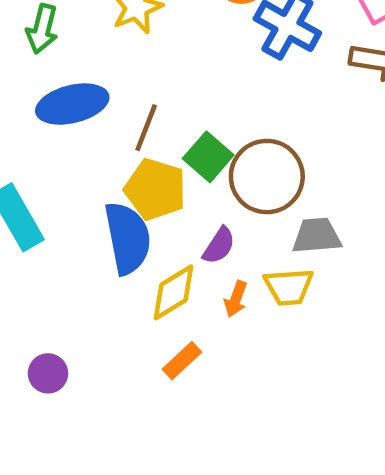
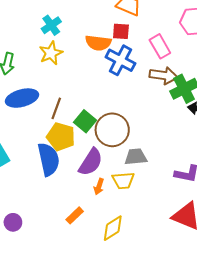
purple semicircle: (219, 246) -> (91, 162), size x1.6
yellow diamond: (174, 292) -> (113, 228), moved

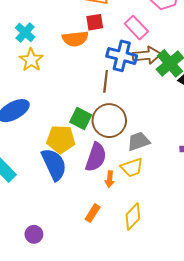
blue cross: (120, 60) -> (122, 56), moved
brown line: (56, 108) -> (106, 81), moved

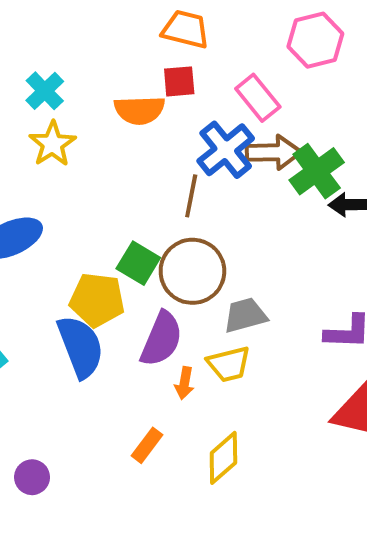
blue cross: (122, 56) -> (226, 150), turned 32

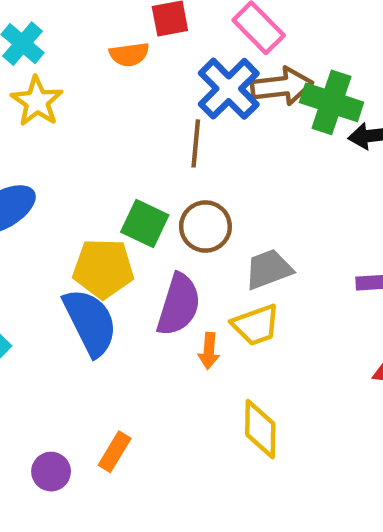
orange semicircle: (139, 110) -> (129, 54), size x0.7
green cross: (317, 171) -> (331, 102), turned -30
brown circle: (192, 271) -> (205, 227), size x0.7
orange rectangle: (147, 445) -> (115, 452), moved
yellow diamond: (223, 458) -> (260, 429), turned -42

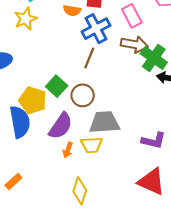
blue cross: (229, 89) -> (96, 29), moved
gray trapezoid: (269, 269) -> (104, 122), size x1.4

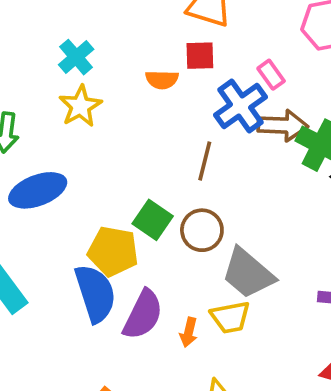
pink rectangle: (132, 16) -> (271, 75), size x0.7
blue cross: (96, 29) -> (240, 106), moved
gray trapezoid: (104, 122) -> (248, 273), turned -128
purple semicircle: (61, 126) -> (143, 315), moved

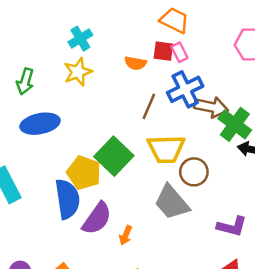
pink rectangle: (271, 75) -> (179, 52), moved
brown line: (205, 161) -> (149, 106), moved
green square: (153, 220) -> (114, 156), size x1.4
brown circle: (202, 230) -> (194, 172), moved
yellow trapezoid: (230, 317) -> (166, 149), moved, size x1.4

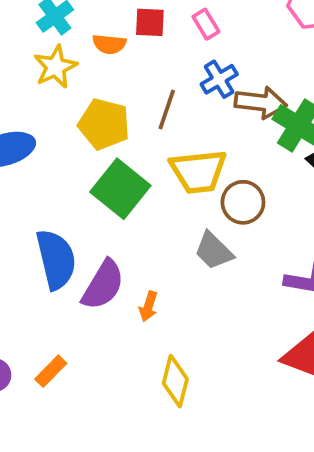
red square: (163, 51) -> (150, 22), moved
orange semicircle: (135, 63) -> (109, 44), moved
blue cross: (185, 89) -> (219, 79), size x0.7
yellow pentagon: (84, 173) -> (104, 124), moved
gray trapezoid: (172, 202) -> (214, 251), size x0.7

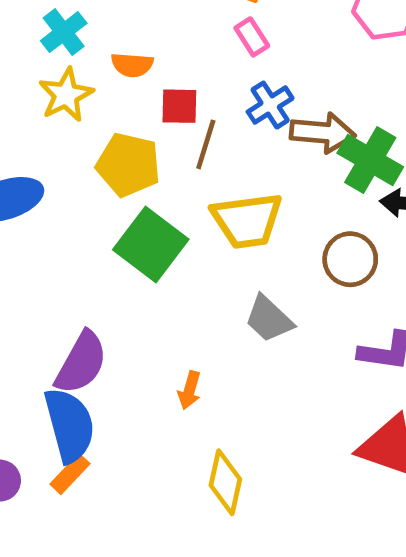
red square: (150, 22) -> (179, 106), moved
brown circle: (243, 202) -> (350, 259), moved
blue semicircle: (56, 259) -> (70, 425), moved
purple semicircle: (103, 285) -> (81, 363), moved

